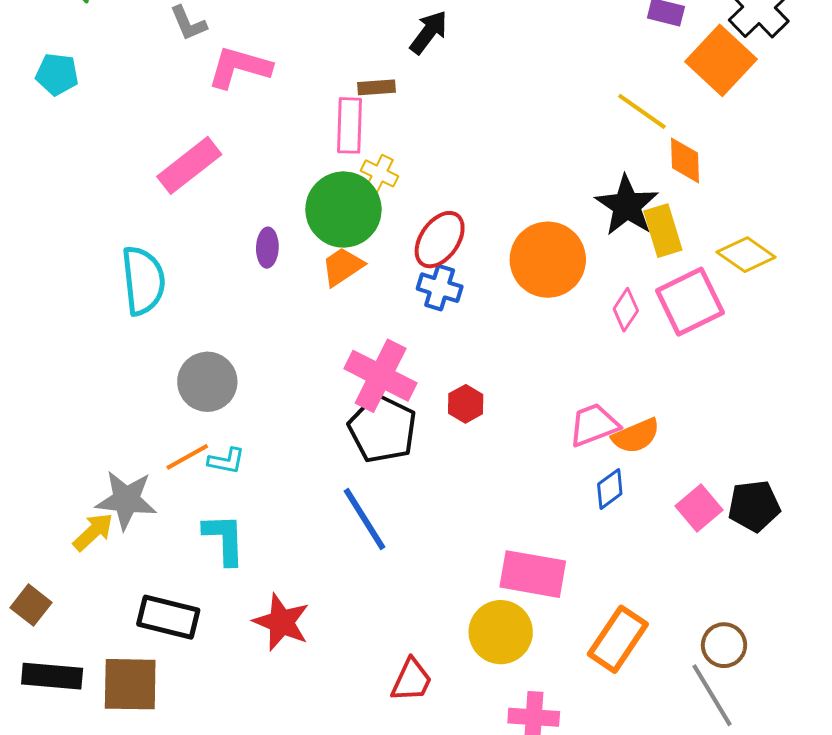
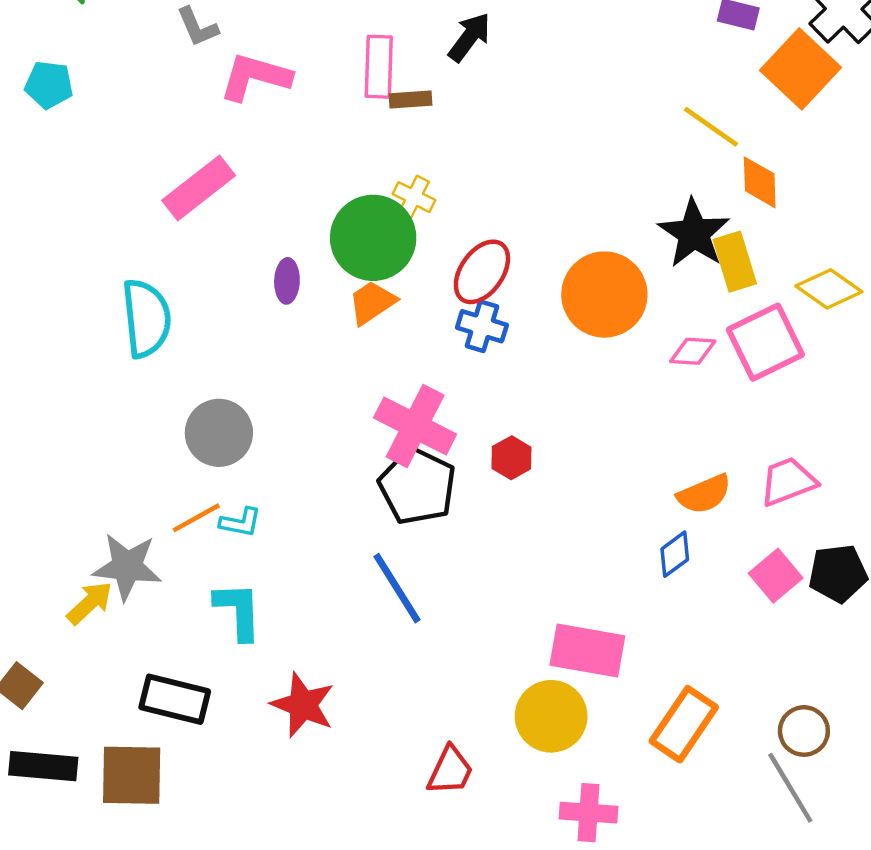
pink rectangle: (349, 125) -> (379, 67), moved
pink diamond: (626, 310) -> (693, 351), turned 60
pink trapezoid: (594, 425) -> (788, 482), moved

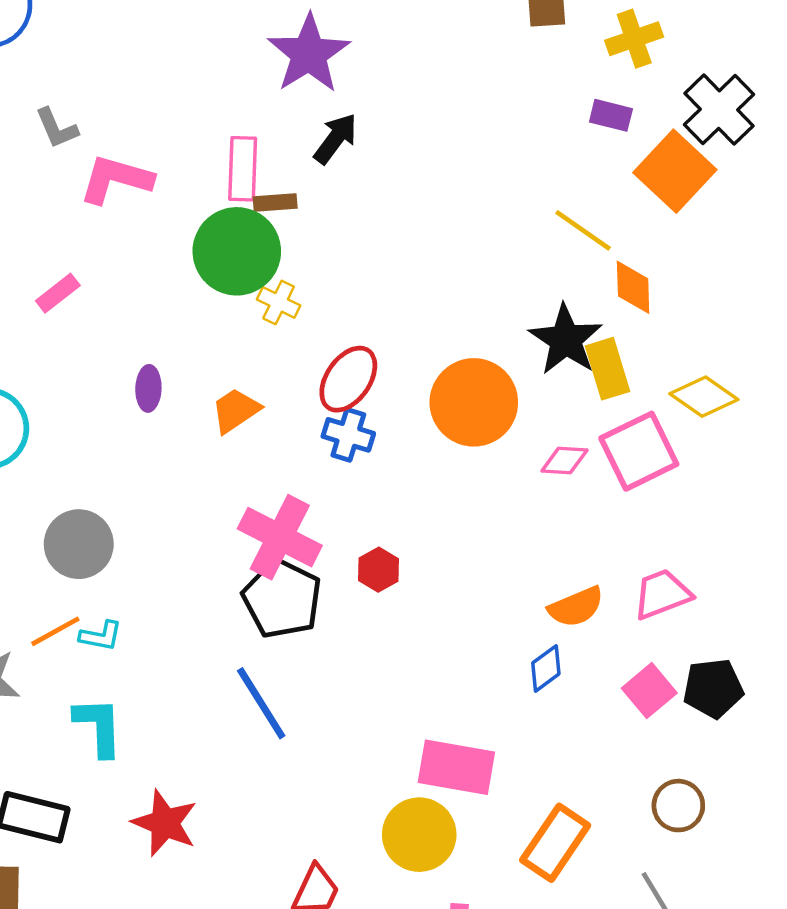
pink rectangle: (199, 188) -> (58, 293), size x0.6
green circle: (373, 238) -> (237, 251), moved
brown circle: (804, 731) -> (678, 806), moved

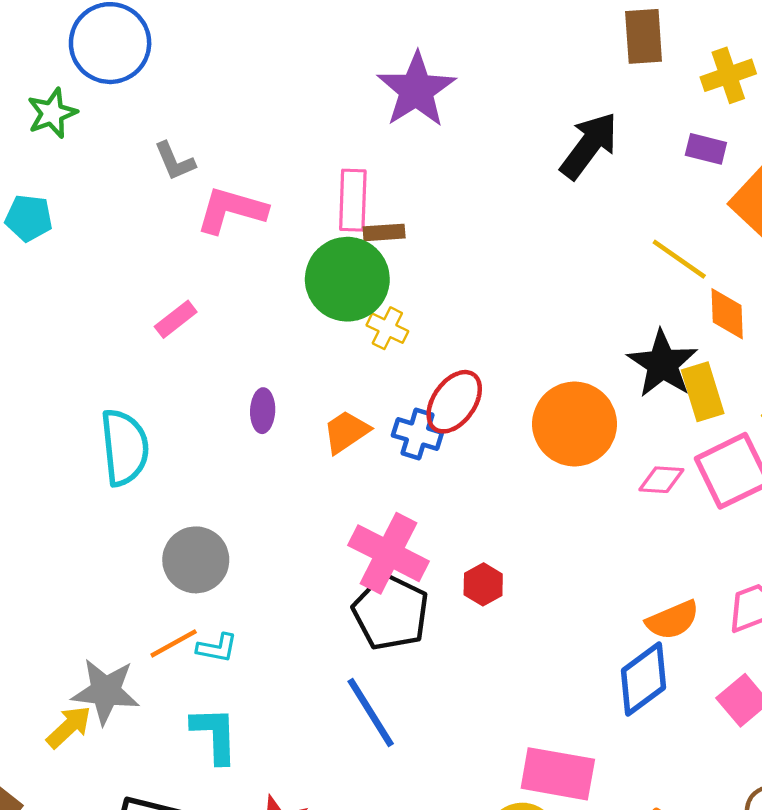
black arrow: (336, 139) -> (589, 146), moved, size x1.4
blue cross: (348, 435) -> (417, 434), moved
blue diamond: (546, 668) -> (644, 679), size x1.6

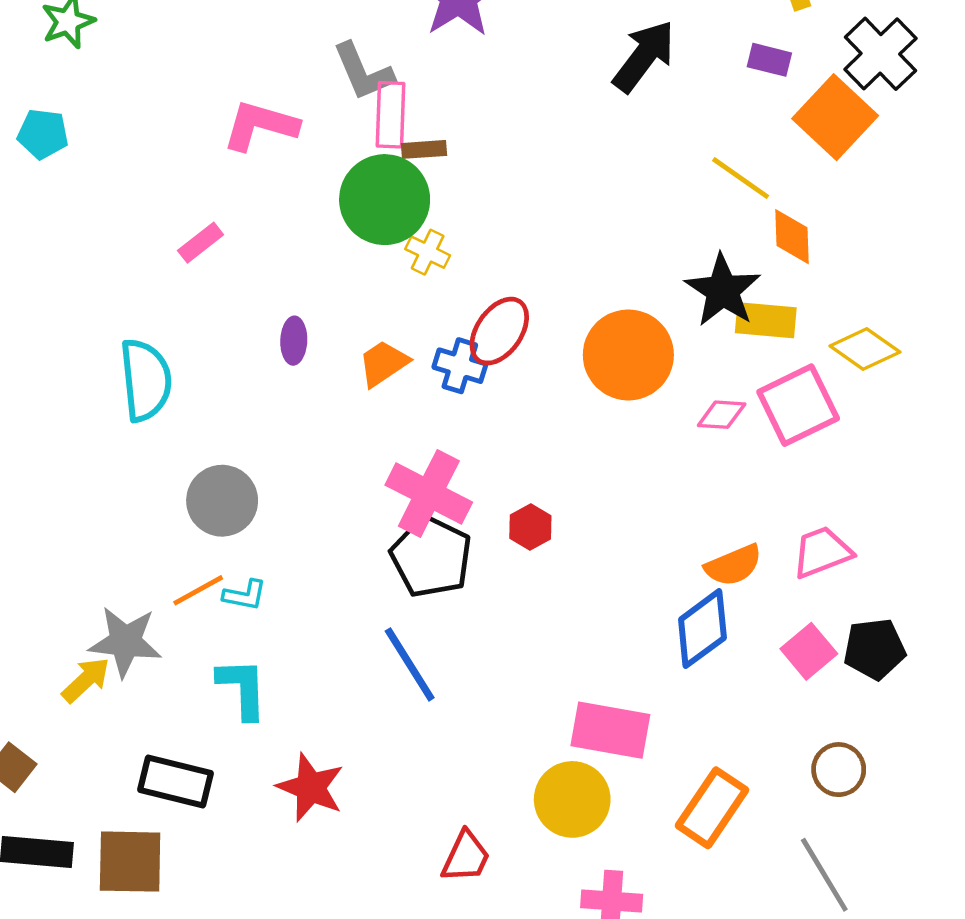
gray L-shape: (175, 161) -> (363, 72), moved, size x1.4
yellow rectangle: (703, 392) -> (766, 320), turned -68

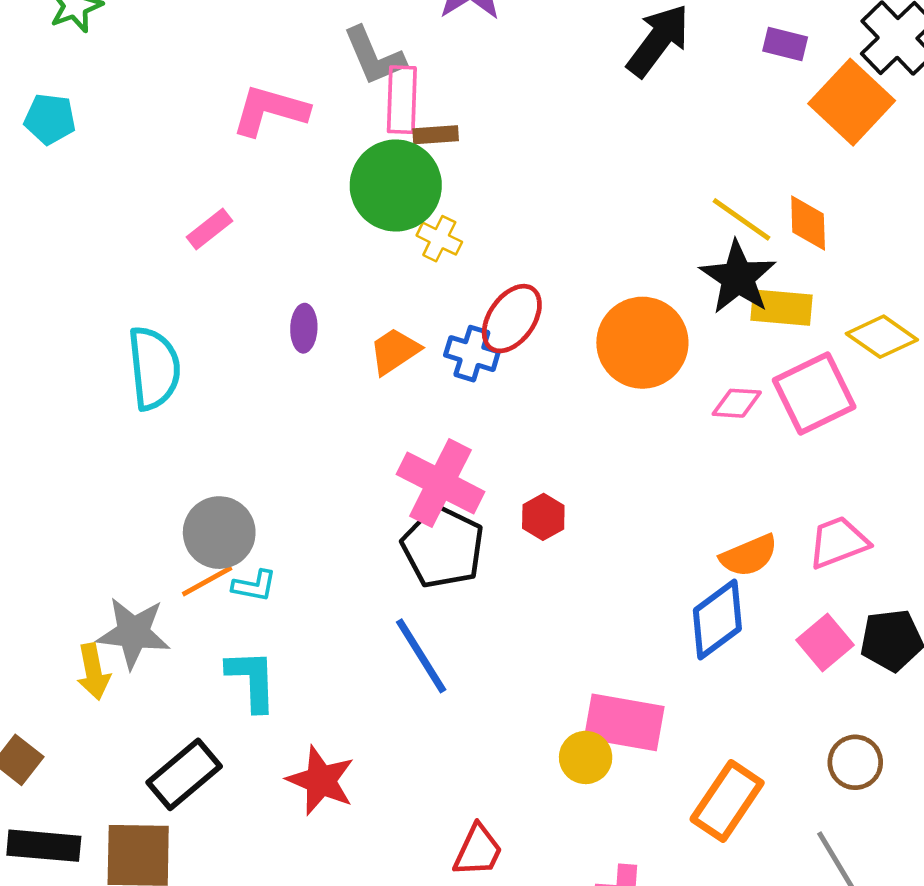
yellow line: (741, 178) -> (742, 219), moved
gray circle: (222, 501) -> (219, 533), moved
yellow arrow: (86, 680) -> (93, 672), turned 122
black rectangle: (175, 782) -> (184, 774), turned -54
yellow circle: (572, 799) -> (586, 757), moved, size x0.7

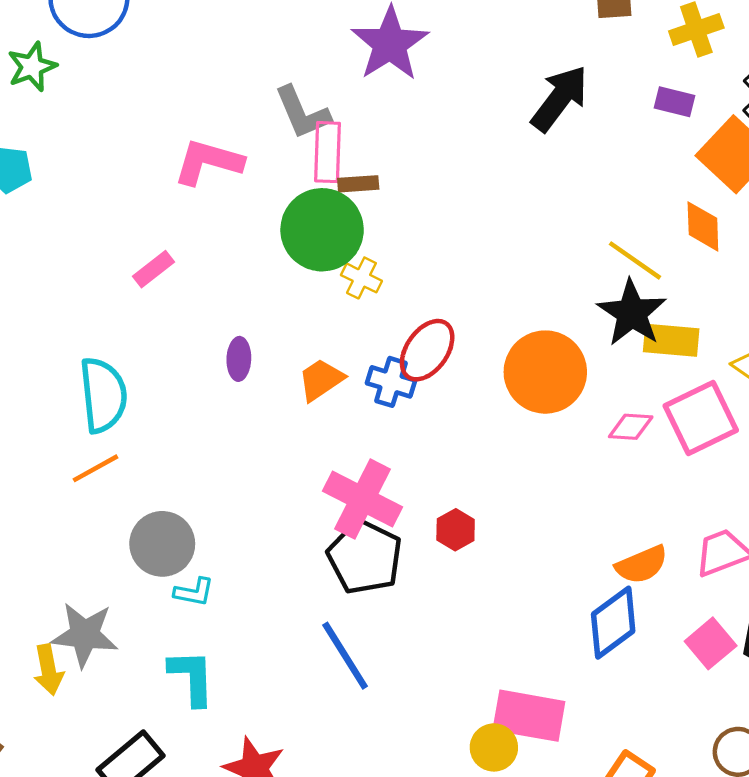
orange diamond: (808, 223) -> (703, 226), moved
orange line: (207, 581) -> (95, 468), moved

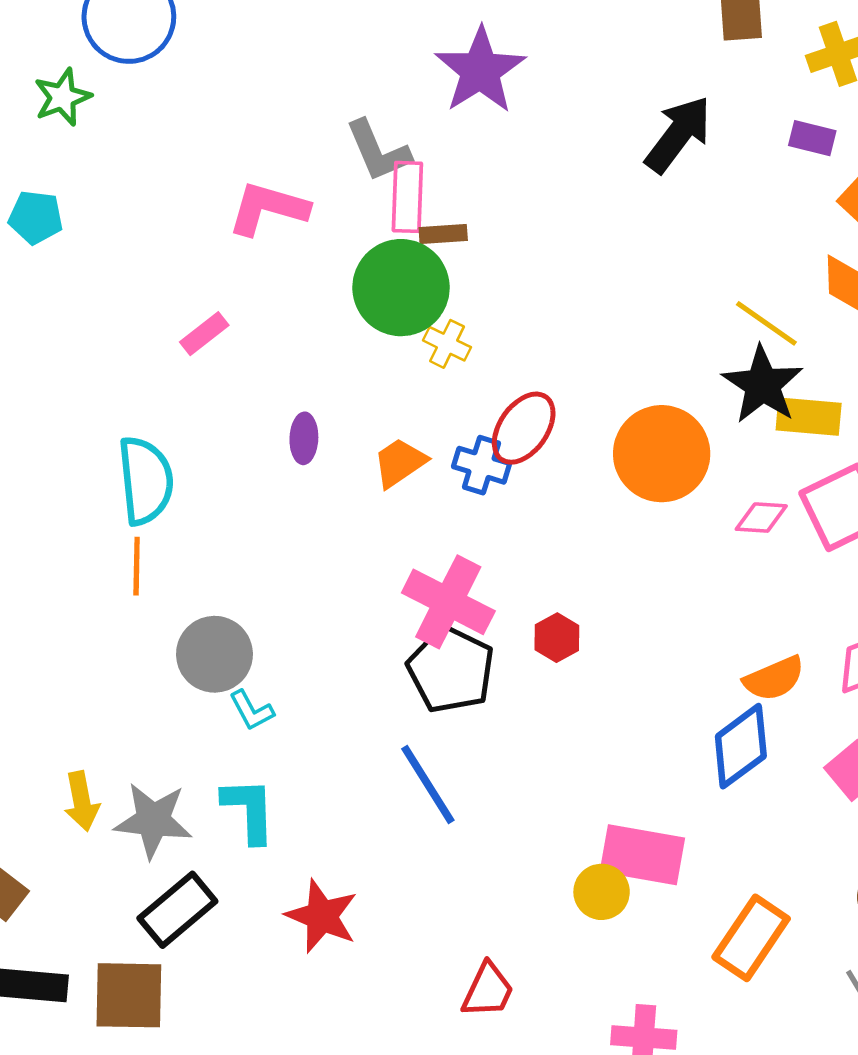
orange line: (95, 468) -> (137, 566), turned -60
cyan L-shape: (194, 592) -> (252, 710), turned 51
gray star: (85, 635) -> (153, 820), moved

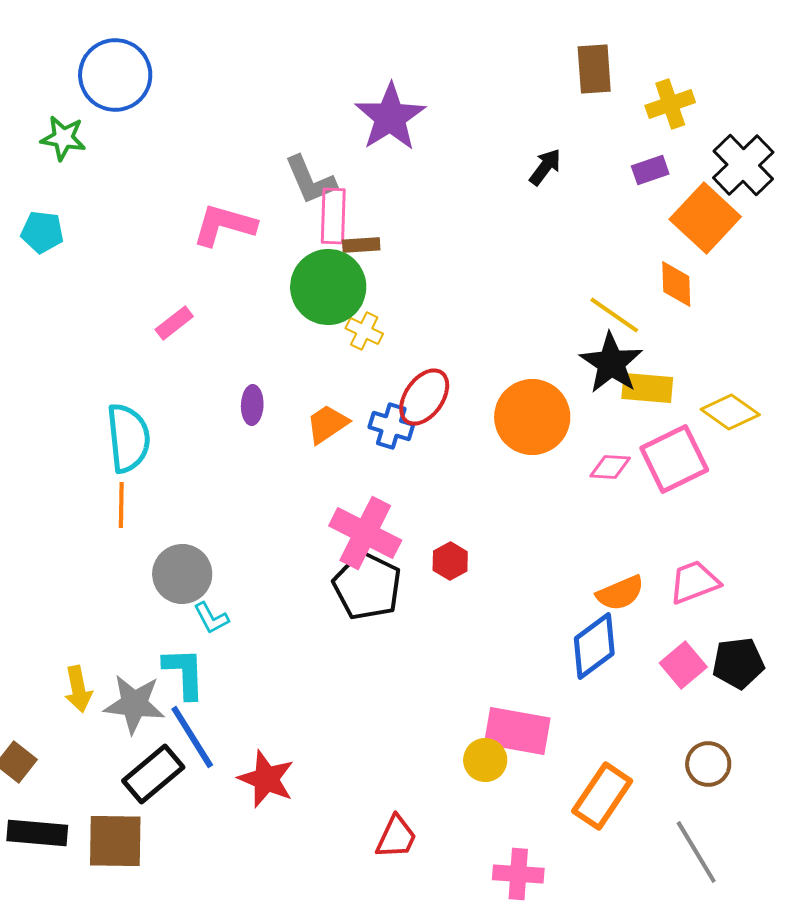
green star: (62, 97) -> (63, 138), turned 30
black arrow: (678, 134) -> (545, 167), size x0.6
purple rectangle: (812, 138) -> (650, 170), turned -33
blue line: (428, 785) -> (192, 737), moved
cyan L-shape: (249, 810) -> (184, 673), moved

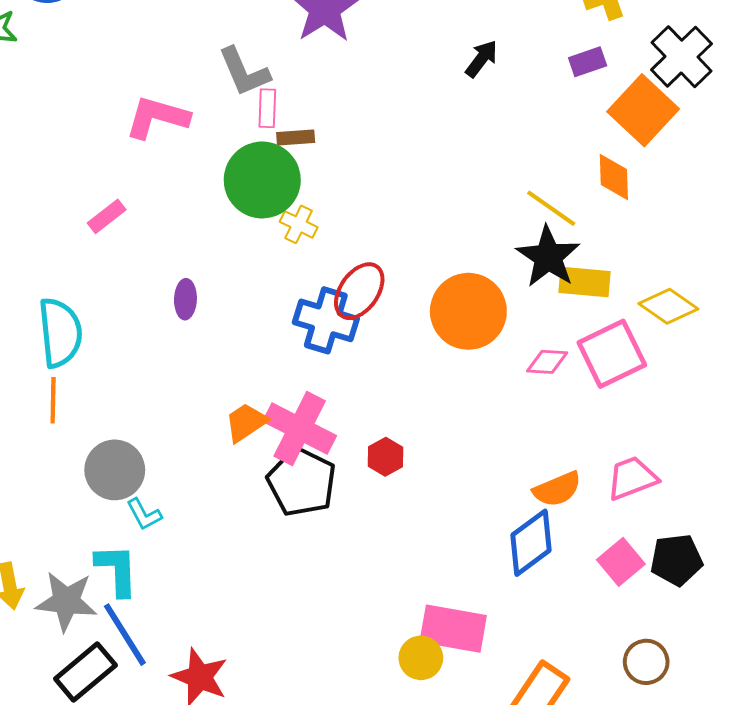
pink rectangle: (333, 216) -> (267, 108), size x0.7
orange trapezoid: (327, 424) -> (246, 422), moved
blue cross: (391, 426) -> (326, 320), size x1.4

